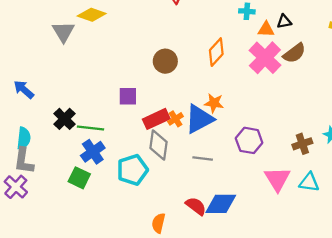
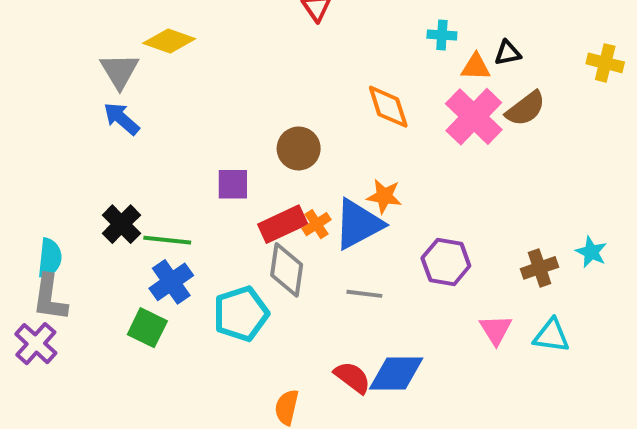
orange diamond: (216, 52) -> (388, 107), turned -60
brown circle: (165, 61) -> (299, 148), moved
blue arrow: (24, 89) -> (121, 119), moved
pink triangle: (277, 179) -> (496, 330), size x0.7

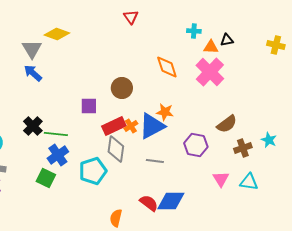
brown semicircle: (526, 109) -> (227, 124), moved

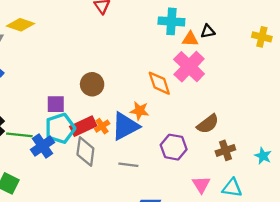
cyan cross: (194, 31) -> (171, 21), size x1.6
orange diamond: (167, 67) -> (159, 83), moved
cyan star: (269, 140) -> (263, 156), moved
blue cross: (58, 155) -> (42, 146), moved
cyan pentagon: (93, 171) -> (60, 128), moved

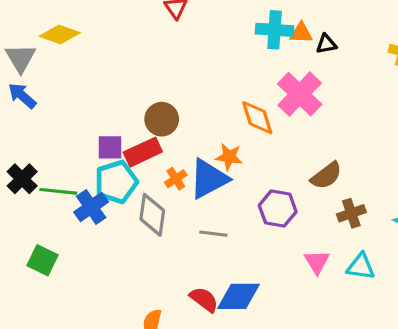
orange triangle: (190, 39) -> (301, 33), moved
red rectangle: (83, 126) -> (143, 152), moved

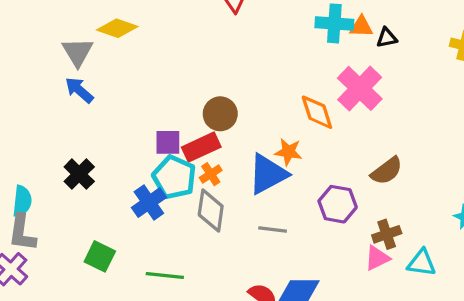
orange cross: (176, 179) -> (211, 174), moved
cyan pentagon: (116, 182) -> (174, 177), turned -30
green line: (58, 191) -> (165, 276), moved
brown cross: (351, 213) -> (387, 234), moved
pink triangle: (317, 262) -> (377, 258), turned 36

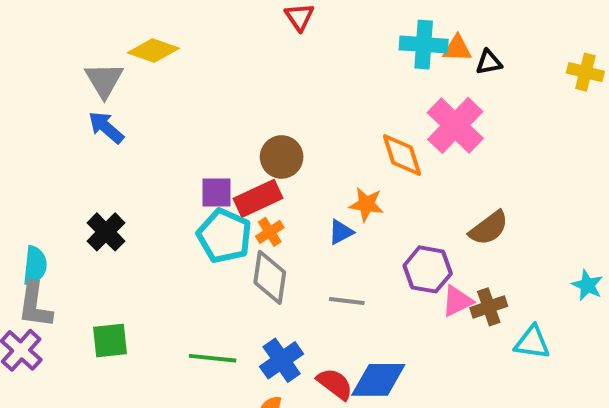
blue triangle: (268, 174) -> (341, 232), size x0.5
blue cross: (149, 203) -> (282, 360), moved
green square: (100, 256) -> (110, 340), moved, turned -32
pink triangle: (377, 258) -> (457, 301), moved

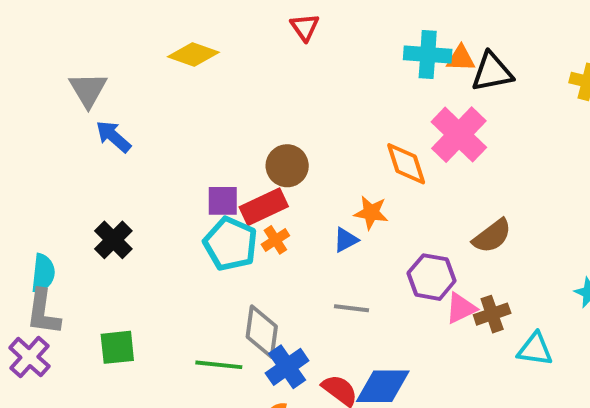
yellow diamond: (153, 50) -> (193, 55), moved
black triangle: (489, 62) -> (492, 72), size x1.6
gray triangle: (104, 80) -> (88, 90), moved
gray diamond: (270, 277) -> (262, 332), moved

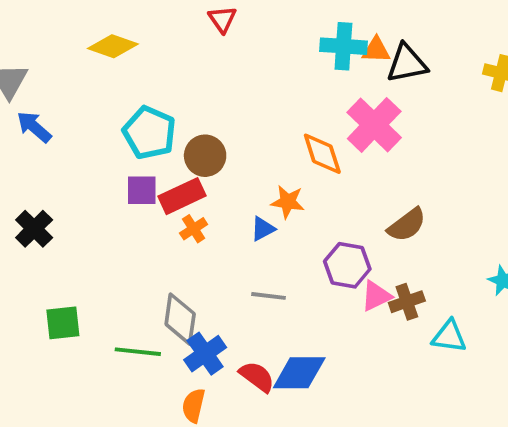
cyan pentagon: (231, 244) -> (149, 133), moved
green square: (117, 347) -> (63, 323), moved

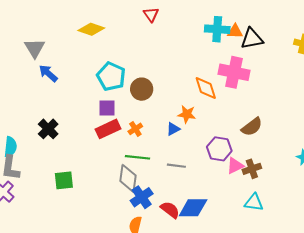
pink cross: (374, 125) -> (234, 72), turned -32
red rectangle: (182, 196) -> (108, 129), moved
cyan triangle: (449, 336) -> (254, 202), moved
green line: (138, 352) -> (137, 157), moved

